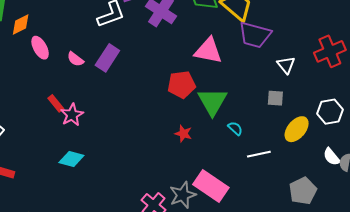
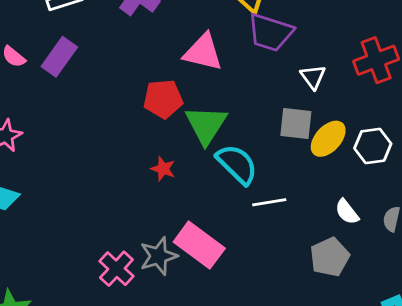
gray square: (275, 98) -> (296, 124), size x1.4
cyan semicircle: (235, 128) -> (237, 164), size x2.0
yellow ellipse: (297, 129) -> (328, 139), moved
white semicircle: (332, 157) -> (347, 212), moved

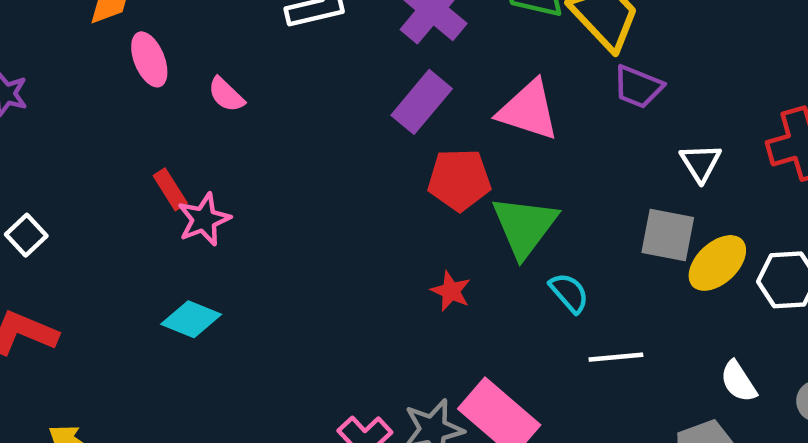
purple trapezoid: (270, 32) -> (638, 87), size x0.7
purple rectangle: (59, 57) -> (422, 102), moved
cyan semicircle: (237, 164) -> (569, 293), size x0.6

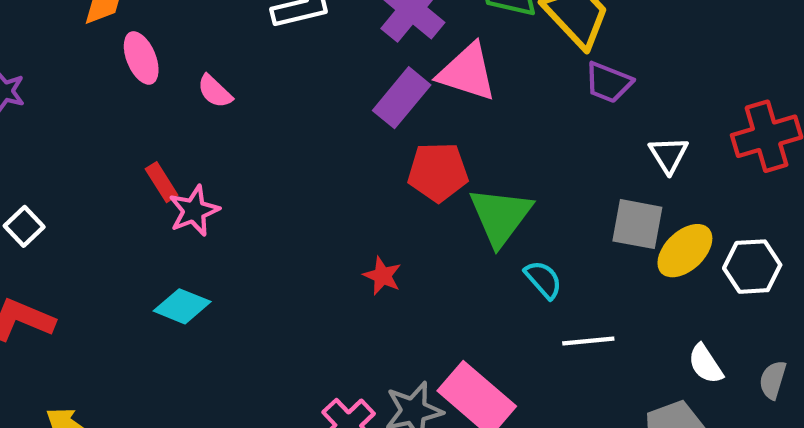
pink triangle: (528, 110) -> (467, 72), moved
red star: (451, 291) -> (382, 276), moved

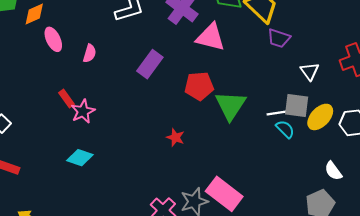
pink semicircle: (215, 91) -> (90, 53), turned -114
purple rectangle: (402, 98) -> (150, 64), moved
cyan semicircle: (543, 280) -> (285, 129), moved
white line: (588, 341) -> (279, 113), moved

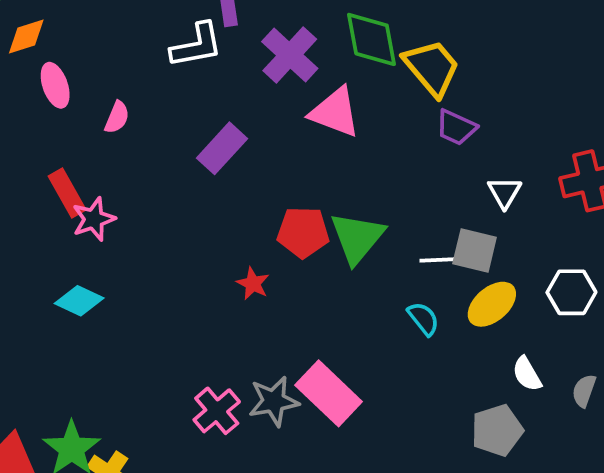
red pentagon: (199, 86) -> (303, 232), moved
red rectangle: (67, 99) -> (67, 193), size x1.4
yellow ellipse: (320, 117) -> (492, 304), moved
cyan semicircle: (285, 129) -> (423, 319), moved

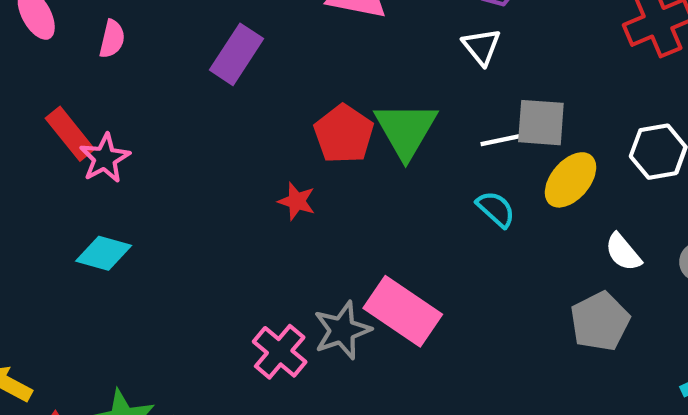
white triangle: (505, 192) -> (481, 47), moved
red pentagon: (303, 232) -> (344, 134), turned -30

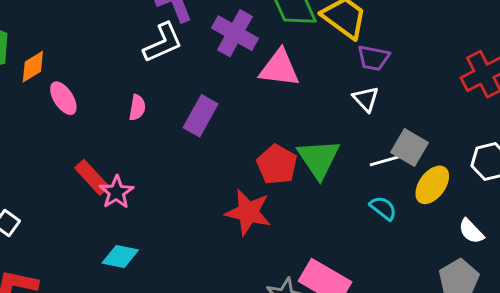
pink semicircle: (112, 39) -> (137, 108), moved
gray square: (541, 123) -> (410, 147), turned 30
red star: (297, 201) -> (248, 212), size x1.8

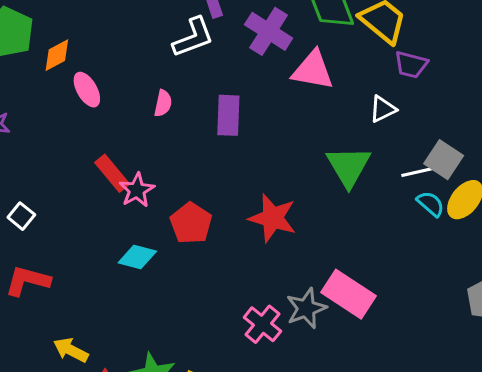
white triangle: (366, 99) -> (383, 109), moved, turned 44
purple rectangle: (201, 116) -> (228, 115), turned -30
red pentagon: (277, 165) -> (191, 223), moved
cyan semicircle: (383, 208) -> (431, 204), moved

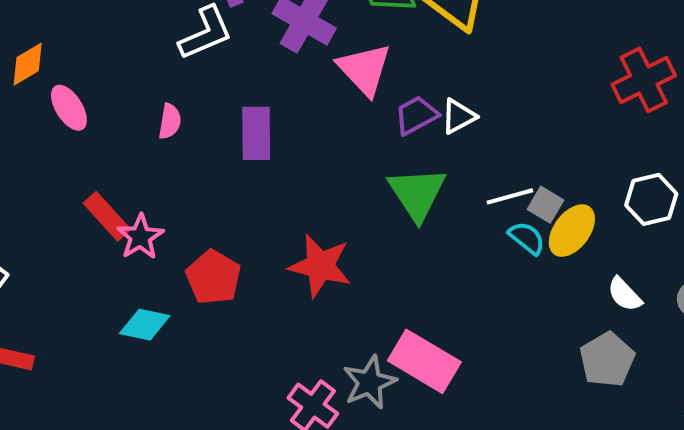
purple trapezoid: (411, 65) -> (416, 115), moved, turned 140
pink triangle: (313, 70) -> (364, 69), turned 39
gray square: (444, 160) -> (546, 205), moved, size x0.7

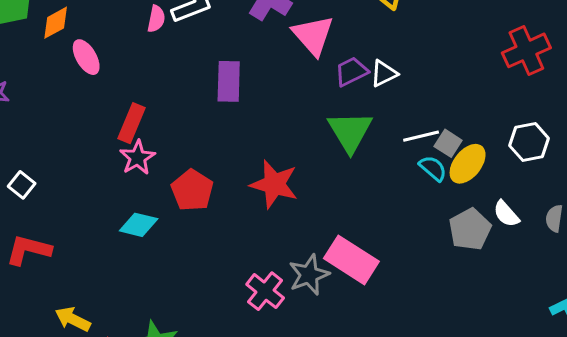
pink semicircle: (170, 121) -> (156, 19), moved
red rectangle: (107, 216) -> (131, 123), moved, turned 63
gray pentagon: (607, 360) -> (470, 229), moved

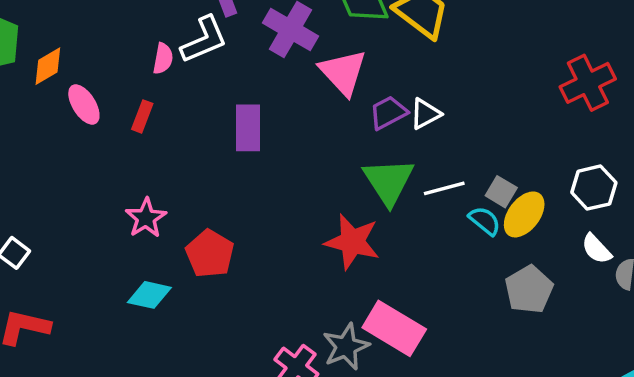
red rectangle: (131, 123) -> (142, 116), moved, size x0.7
white line: (421, 136) -> (444, 188), moved
red star: (274, 184) -> (352, 242), moved
white semicircle: (506, 214) -> (597, 249), moved

